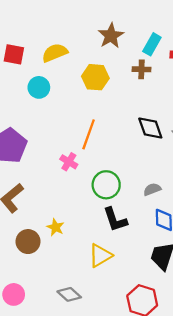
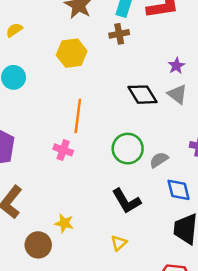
yellow semicircle: (55, 53) -> (14, 30), moved, size x0.6
green circle: (106, 185) -> (128, 149), moved
yellow triangle: (100, 256) -> (119, 243), size x0.6

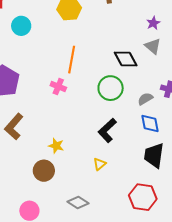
black diamond: (142, 95) -> (126, 59), moved
gray semicircle: (159, 160) -> (145, 99), moved
black L-shape: (126, 201) -> (107, 130), turned 75
brown circle: (38, 245) -> (44, 171), moved

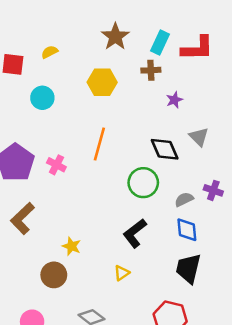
purple star: (153, 23) -> (174, 100), moved
pink cross: (58, 87) -> (56, 165), moved

